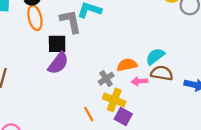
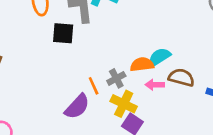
cyan semicircle: (155, 56) -> (159, 57), moved
purple semicircle: (58, 63) -> (77, 107), moved
orange line: (89, 114) -> (94, 86), moved

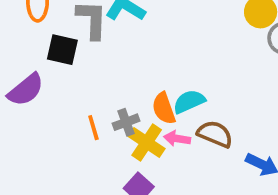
orange semicircle: (142, 64) -> (164, 108), turned -110
yellow cross: (124, 104) -> (147, 143), moved
purple semicircle: (77, 107) -> (26, 90), moved

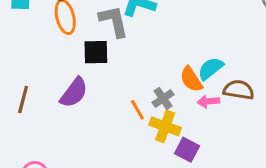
yellow cross: (147, 143) -> (165, 126), moved

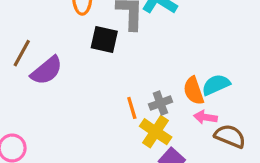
brown semicircle: (239, 90) -> (230, 136), moved
purple semicircle: (74, 93) -> (47, 71), moved
brown line: (23, 99) -> (22, 53), moved

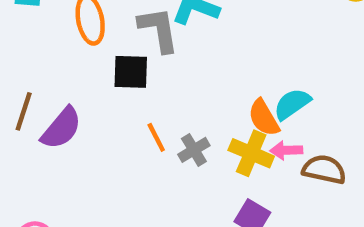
gray cross: (160, 103) -> (194, 150), moved
orange line: (132, 108) -> (156, 137), moved
yellow cross: (156, 132) -> (251, 153), moved

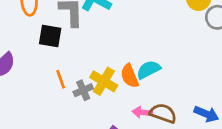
pink arrow: (286, 150) -> (142, 112), moved
yellow cross: (251, 153) -> (104, 81), moved

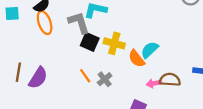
black square: (50, 36) -> (90, 42), moved, turned 30
yellow cross: (104, 81) -> (114, 43), moved

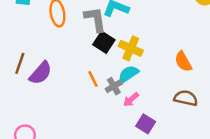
cyan semicircle: (150, 50) -> (128, 74), moved
orange semicircle: (137, 59) -> (183, 62), moved
pink arrow: (154, 83) -> (131, 100), moved, turned -40

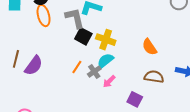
orange line: (93, 79) -> (77, 67), turned 64
purple square: (146, 124) -> (135, 99), moved

